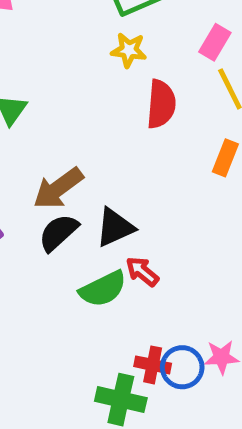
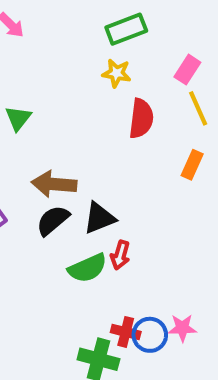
brown arrow: (58, 188) -> (54, 184), turned 39
red arrow: (142, 271) -> (120, 255), turned -116

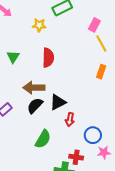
yellow star: (117, 73) -> (39, 25), moved
red semicircle: (141, 118) -> (48, 58), moved
green semicircle: (88, 268) -> (43, 139), moved, turned -30
blue circle: (150, 335) -> (93, 135), moved

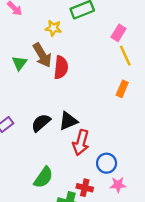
brown arrow: (34, 88) -> (42, 55), moved, turned -125
red arrow: (70, 120) -> (81, 143), size x1.5
green semicircle: (43, 139) -> (43, 177), moved

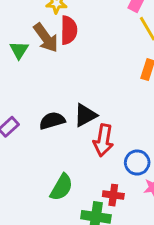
red semicircle: (61, 67) -> (69, 30), moved
black semicircle: (41, 123) -> (52, 121), turned 30

